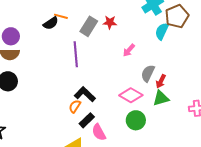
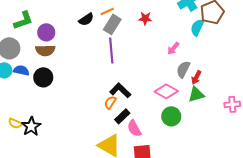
orange line: (61, 16) -> (107, 11), moved, turned -40
gray rectangle: (89, 26) -> (112, 24), moved
pink arrow: (129, 50) -> (173, 48), moved

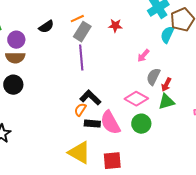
black semicircle: (86, 19) -> (46, 27), moved
black rectangle: (122, 116) -> (92, 124), turned 49
pink semicircle: (134, 128) -> (110, 123), moved, size x1.4

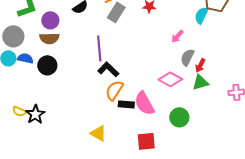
purple line: (81, 58) -> (99, 48), moved
black L-shape: (90, 98) -> (108, 69), moved
orange semicircle: (80, 110) -> (114, 90), size x1.5
green circle: (141, 124) -> (179, 117), moved
yellow triangle: (79, 153) -> (98, 133), moved, size x0.7

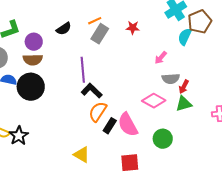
gray semicircle: (187, 57) -> (171, 79), turned -120
black circle: (47, 65) -> (31, 87), size x1.4
black rectangle: (126, 104) -> (110, 126), turned -63

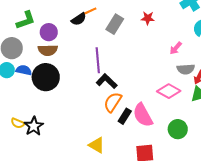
orange line: (95, 21) -> (90, 11), moved

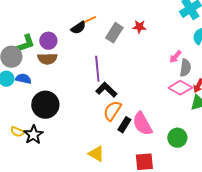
red star: (148, 18) -> (139, 27), moved
green L-shape: (26, 20) -> (25, 44), moved
gray semicircle: (186, 69) -> (185, 68), moved, turned -78
black circle: (46, 77) -> (45, 105), moved
pink diamond: (169, 91) -> (180, 88), moved

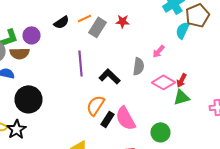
orange line: (89, 20) -> (84, 18), moved
brown semicircle: (47, 59) -> (20, 53), moved
gray semicircle: (185, 68) -> (138, 66), moved
black L-shape: (106, 90) -> (110, 76), moved

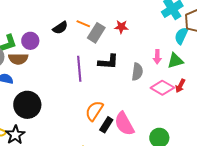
orange line: (84, 18) -> (83, 24), turned 48
pink arrow: (158, 51) -> (157, 57), turned -40
black L-shape: (110, 76) -> (108, 62), moved, turned 140
green triangle: (182, 97) -> (175, 61), moved

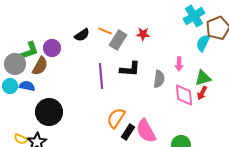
brown semicircle: (18, 59) -> (40, 66), turned -60
green triangle: (175, 61) -> (203, 78), moved
pink diamond: (162, 88) -> (184, 95), turned 55

